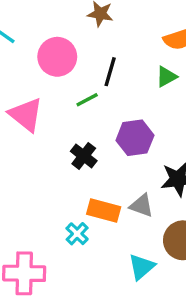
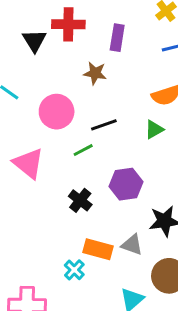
black line: (110, 72) -> (104, 125), turned 55

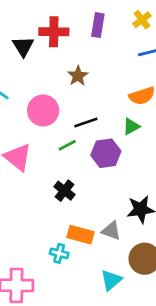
purple rectangle: (117, 38) -> (98, 25), moved
brown star: (95, 73) -> (78, 76), turned 30
purple hexagon: (126, 184) -> (106, 153), moved
cyan cross: (74, 270) -> (59, 253), turned -30

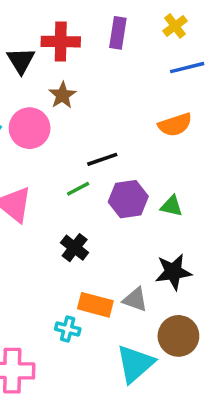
brown star: (78, 76) -> (62, 95), moved
pink circle: (43, 110) -> (30, 128), moved
green triangle: (131, 127) -> (172, 206), moved, turned 42
cyan triangle: (111, 280) -> (135, 364), size x1.4

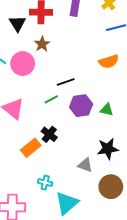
orange rectangle: (95, 305) -> (31, 148), moved, turned -54
cyan triangle: (135, 364) -> (67, 203), moved

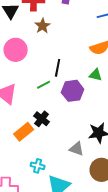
brown star: (42, 44) -> (43, 26), moved
black line: (66, 82) -> (58, 68), turned -60
green triangle: (107, 110) -> (96, 75), moved

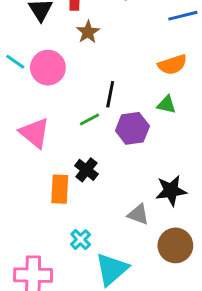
orange rectangle: (24, 132) -> (60, 189), turned -48
cyan cross: (38, 166) -> (81, 240), turned 32

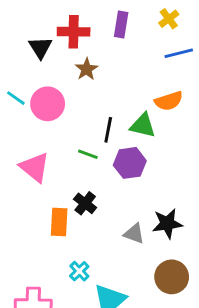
green triangle: (166, 105) -> (143, 125), moved, size x1.4
green line: (89, 119) -> (88, 154), turned 48
gray triangle: (138, 214) -> (134, 234), moved

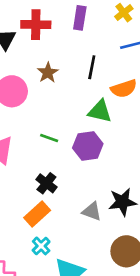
brown star: (87, 69) -> (48, 73), moved
black line: (108, 130) -> (92, 67), moved
orange rectangle: (59, 222) -> (37, 214), moved, turned 45

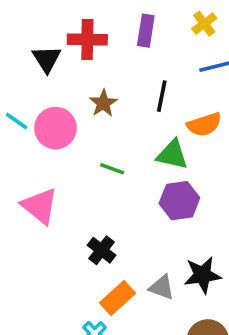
green line: (49, 138) -> (112, 169), moved
purple hexagon: (88, 146) -> (179, 201), moved
orange rectangle: (37, 214) -> (117, 298), moved

